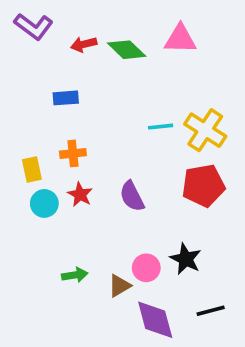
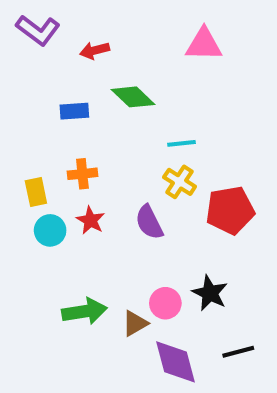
green diamond: (127, 50) -> (133, 97), moved
yellow cross: (205, 130) -> (180, 182), moved, size x0.7
green arrow: (75, 275) -> (84, 311), size x1.5

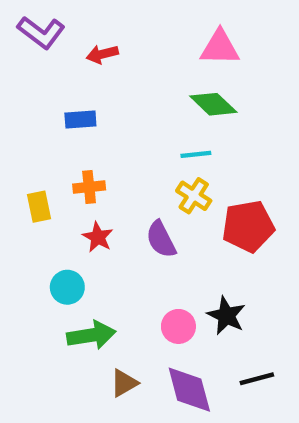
green diamond: (133, 97) -> (213, 104), moved
cyan circle: (50, 230) -> (67, 287), moved
brown triangle: (135, 323) -> (124, 383), moved

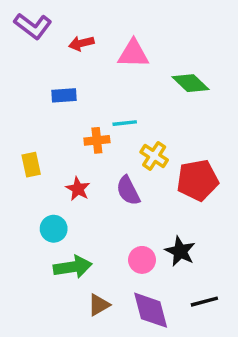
pink triangle: (220, 48) -> (133, 54), moved
green diamond: (213, 104) -> (191, 83), moved
cyan line: (196, 154) -> (125, 123), moved
orange cross: (89, 187) -> (97, 140), moved

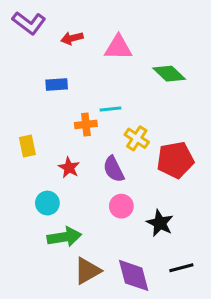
pink circle: (142, 260) -> (121, 206), moved
brown triangle: (99, 305) -> (87, 271), size x1.4

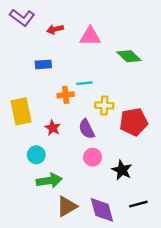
yellow cross: (137, 138) -> (104, 106), turned -30
yellow rectangle: (27, 146) -> (21, 111), size x1.6

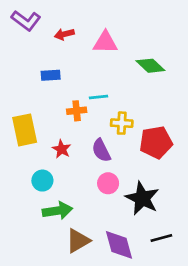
black star: (122, 170) -> (142, 198), size x1.4

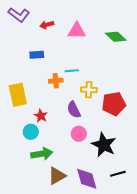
green diamond: (150, 66) -> (116, 37), moved
red star: (62, 149) -> (41, 116), moved

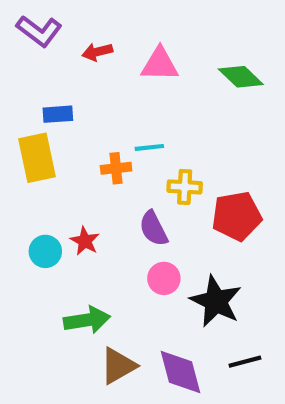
blue rectangle: (37, 55) -> (58, 114), moved
yellow rectangle: (18, 95) -> (37, 158), moved
cyan circle: (31, 132) -> (45, 251), moved

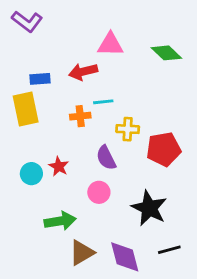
red arrow: (97, 52) -> (83, 72), moved, size x1.4
pink circle: (164, 278) -> (99, 192), moved

